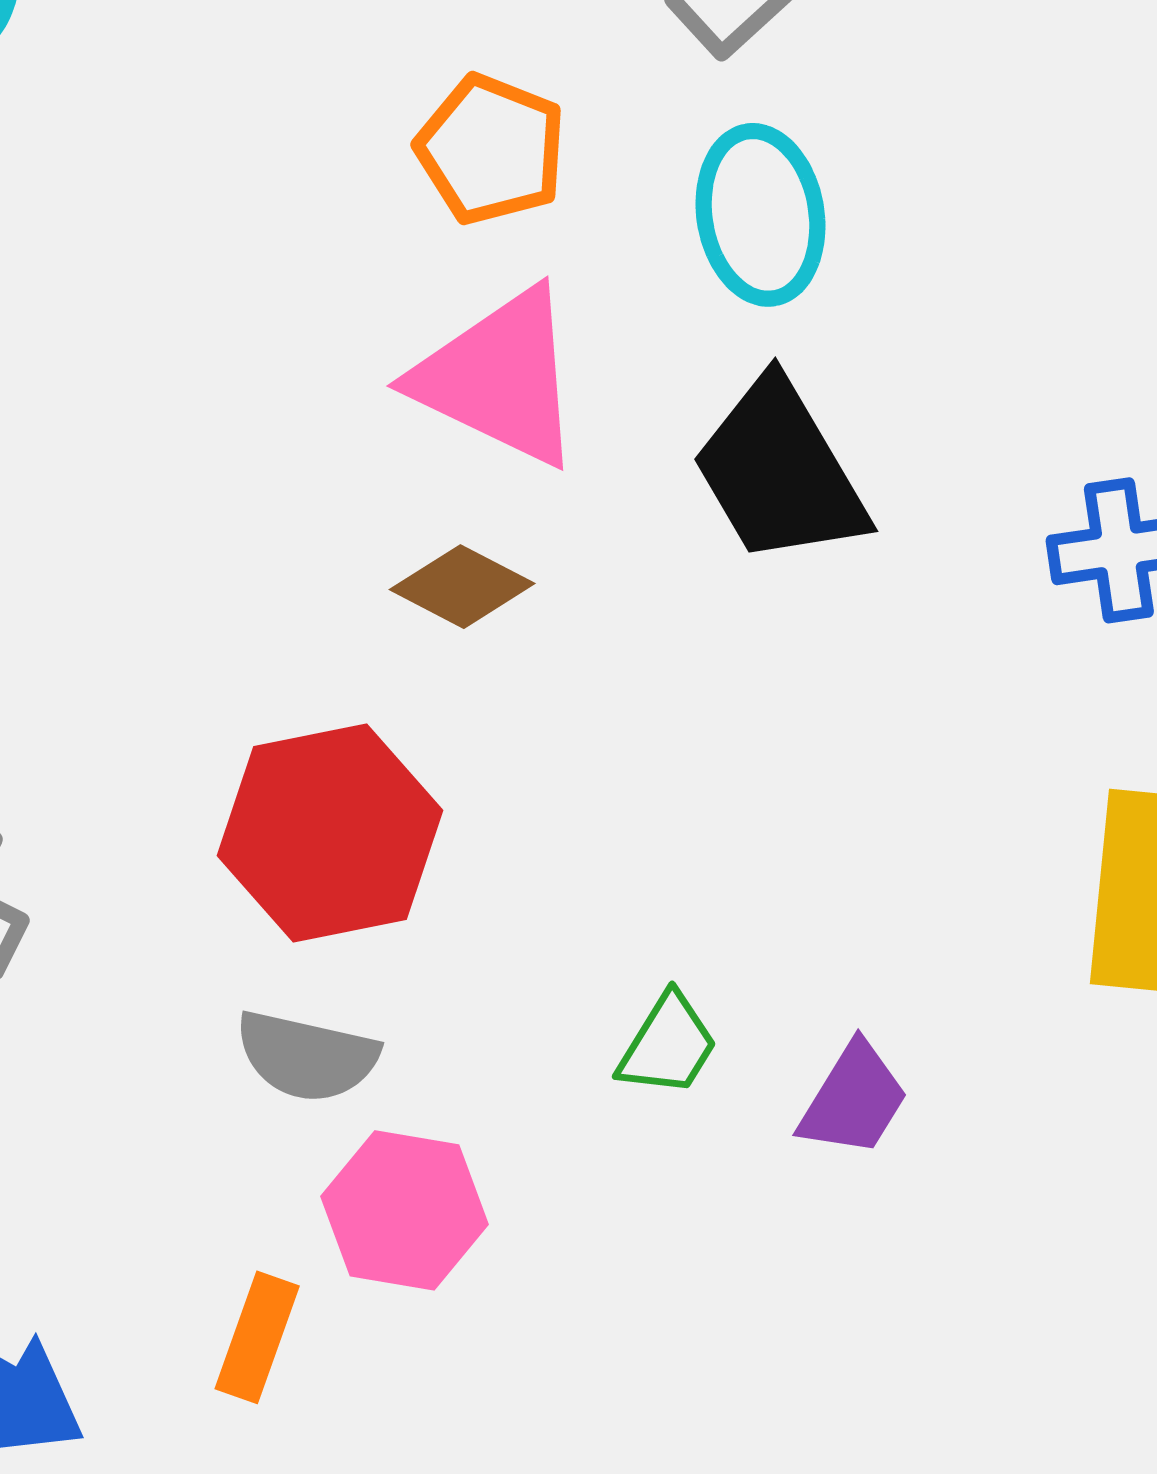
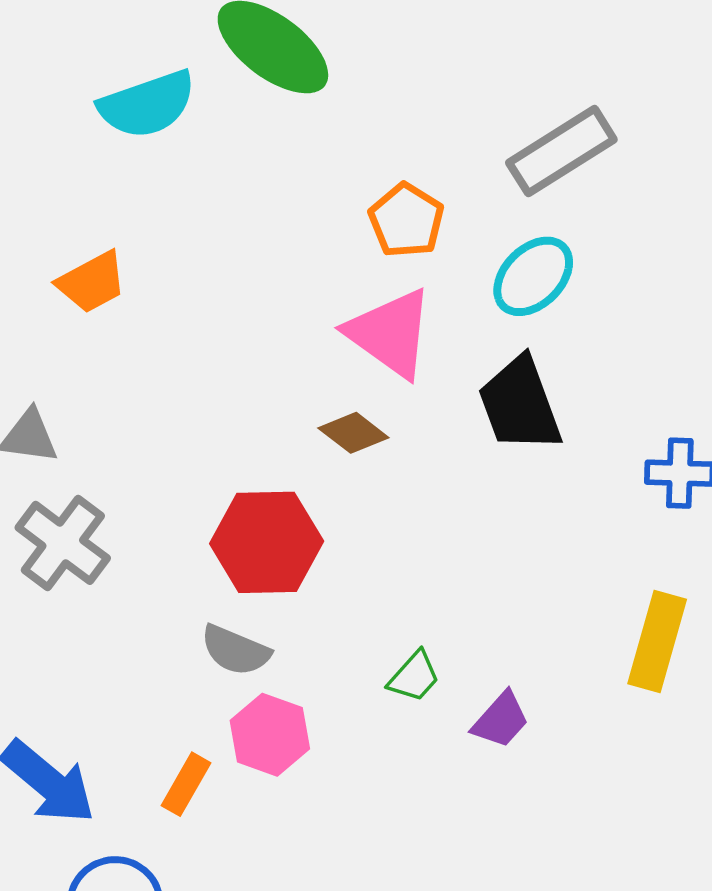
cyan ellipse: (760, 215) -> (533, 276), turned 44

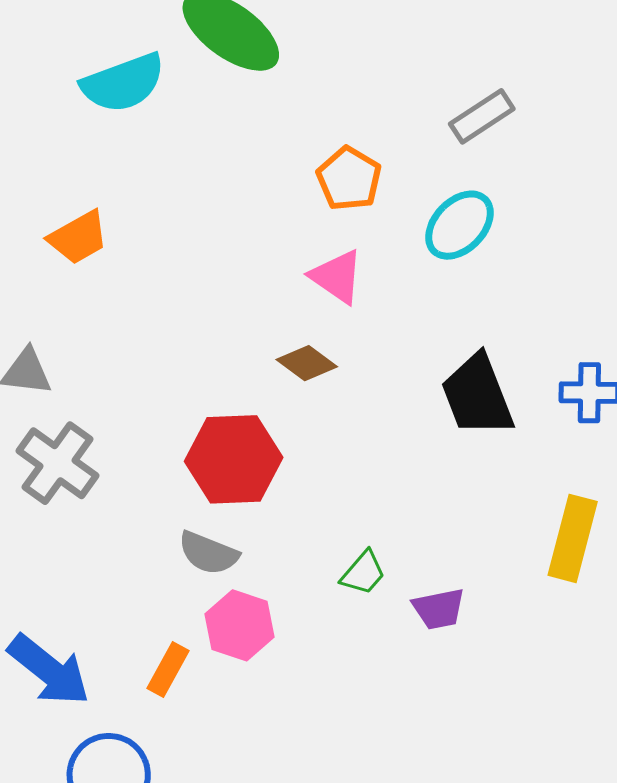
gray rectangle: (561, 151) -> (482, 116), size x0.7
pink triangle: (390, 333) -> (337, 277), size x0.7
black trapezoid: (520, 404) -> (477, 395), moved
purple trapezoid: (501, 720) -> (439, 609), turned 38

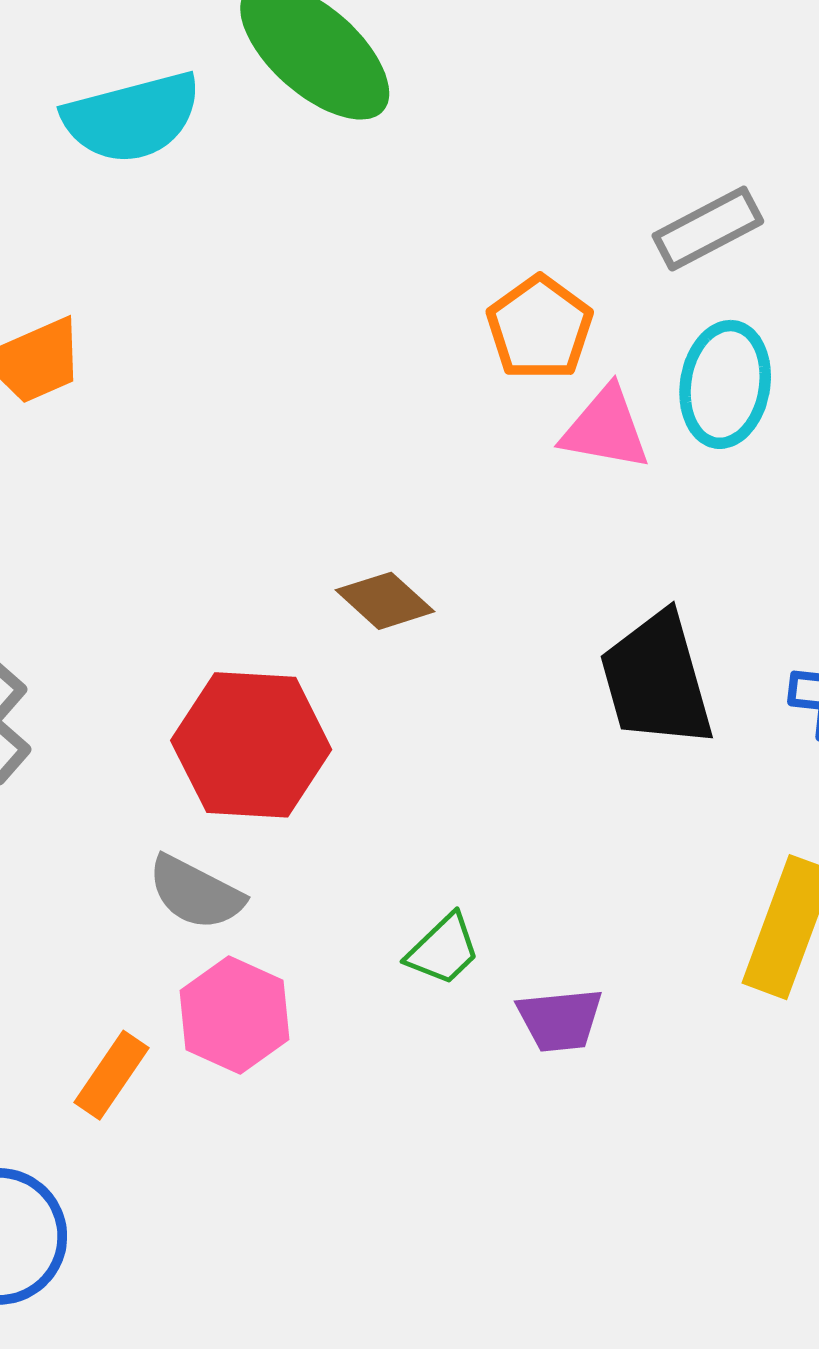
orange pentagon: (349, 179) -> (540, 328), moved
cyan ellipse: (459, 225) -> (725, 384), moved, turned -40
pink triangle: (337, 277) -> (606, 429), moved, turned -30

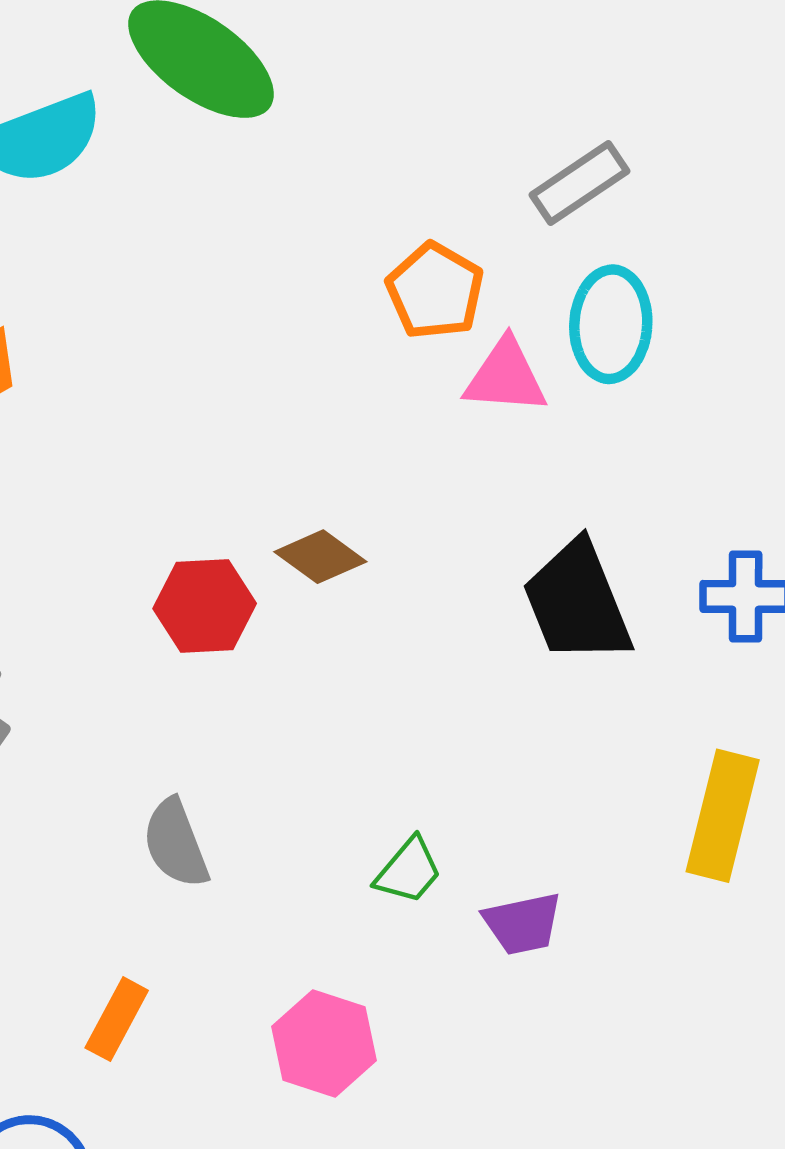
red hexagon: (251, 745) -> (205, 606), moved, size x0.7
gray semicircle: (196, 893) -> (176, 843), turned 48
pink hexagon: (234, 1015) -> (324, 1043), moved

